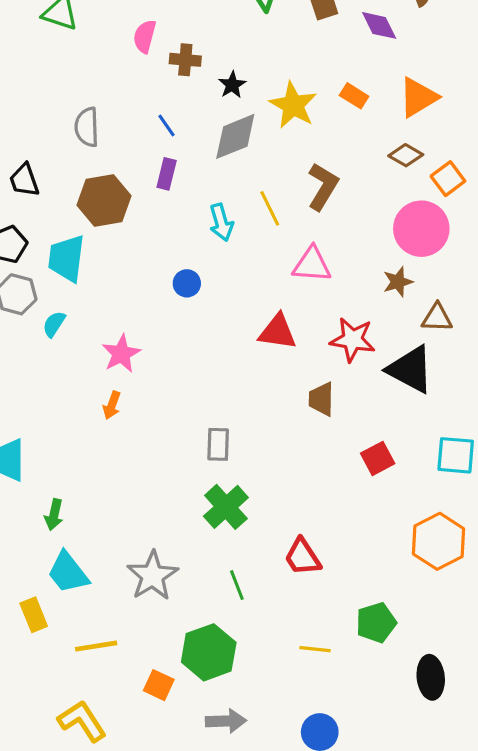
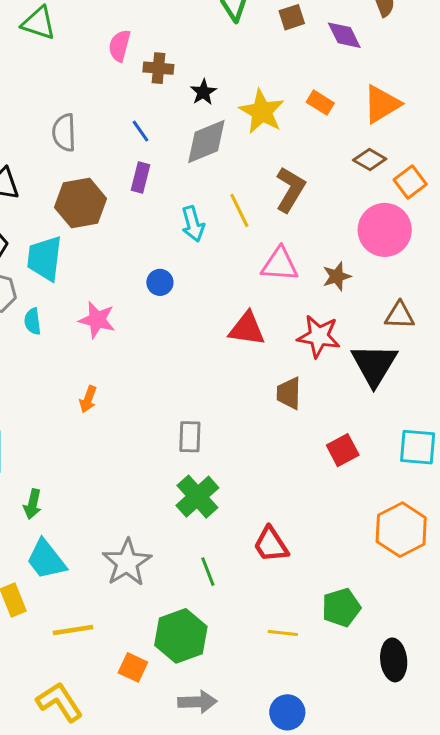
brown star: (398, 282) -> (337, 276), moved
cyan semicircle: (54, 324) -> (33, 321), turned -40
pink star: (121, 354) -> (97, 320), moved, turned -30
black triangle: (410, 369) -> (374, 365), turned 33

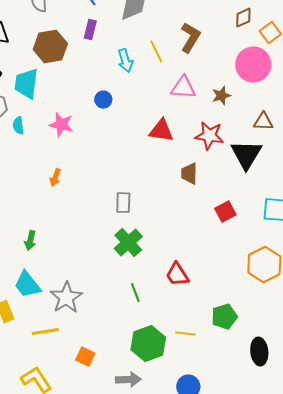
brown diamond: (370, 160) -> (243, 18), turned -55
green arrow: (33, 504) -> (30, 241), moved
gray star: (127, 563) -> (66, 298), moved
green hexagon: (181, 636) -> (148, 344), moved

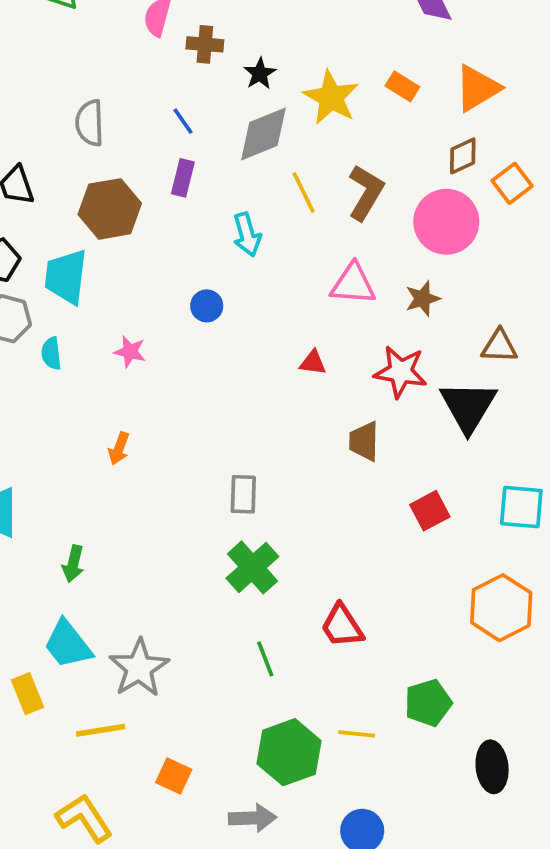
yellow line: (156, 52) -> (304, 192), moved
pink circle: (253, 65) -> (446, 222), moved
pink star: (61, 125) -> (130, 352), size x0.7
red triangle: (161, 131) -> (313, 363), size x0.6

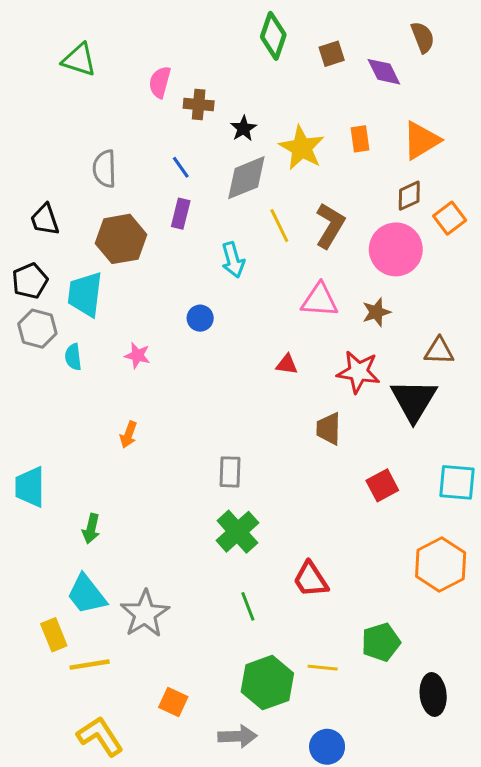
orange rectangle: (402, 86) -> (360, 139), turned 50
yellow line: (101, 730) -> (90, 665), moved

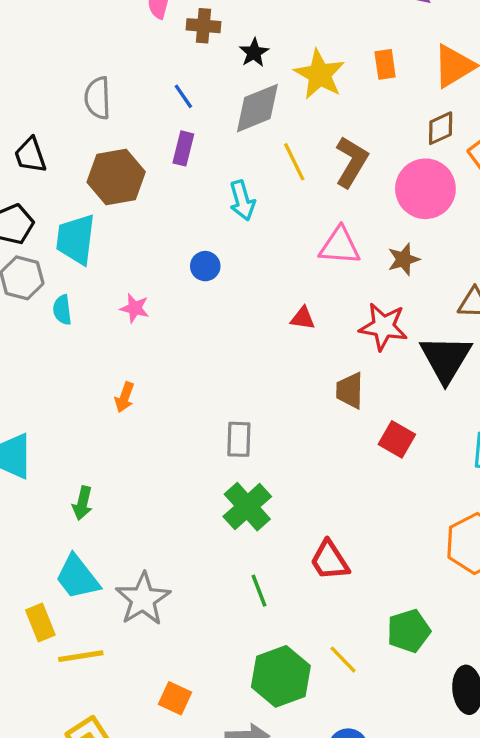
red square: (382, 485) -> (397, 439), moved, turned -32
yellow line: (323, 668) -> (343, 660), turned 40

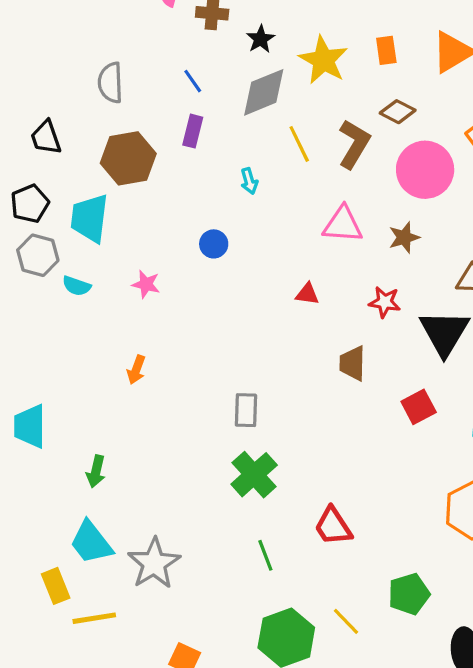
brown diamond: (441, 128) -> (398, 112), moved, turned 52
cyan arrow: (242, 201) -> (249, 181), size x0.7
cyan semicircle: (62, 310) -> (77, 286), turned -64
red star: (383, 327) -> (385, 302), size x0.7
red square: (397, 439) -> (419, 407), moved, turned 32

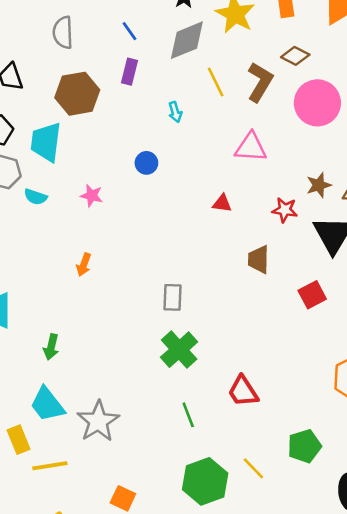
brown star: (404, 237) -> (319, 185), moved

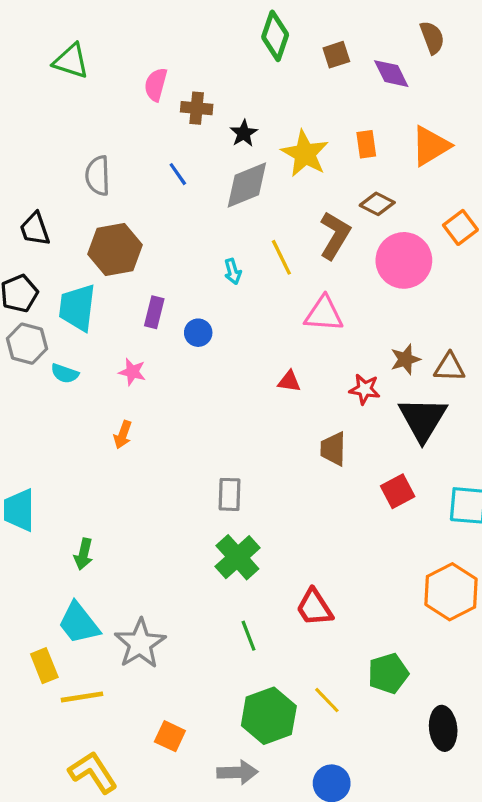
purple rectangle: (129, 72) -> (154, 312), moved
yellow line: (216, 82) -> (281, 257), moved
orange arrow: (84, 265) -> (123, 435), moved

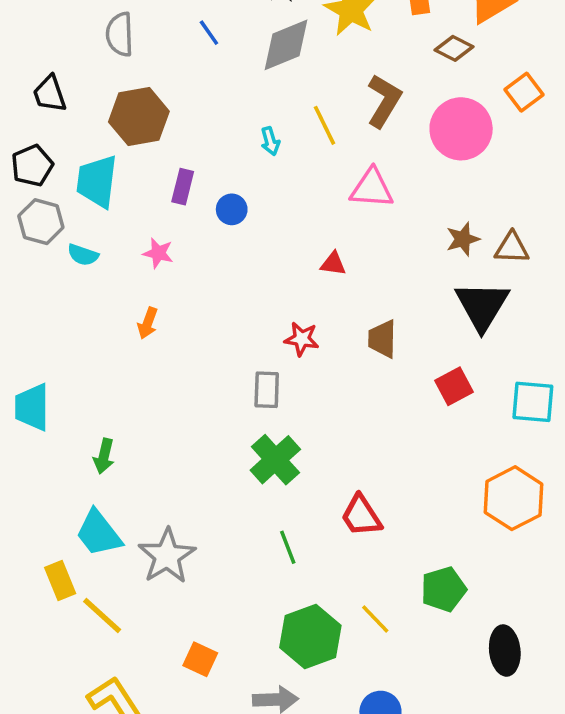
brown diamond: (377, 204) -> (454, 48), moved
red star: (365, 389) -> (302, 339), moved
yellow line: (82, 697) -> (102, 615), turned 51

